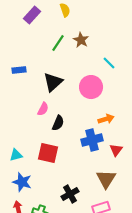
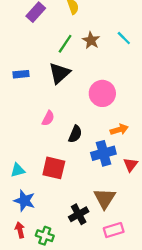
cyan line: (109, 63) -> (124, 38), moved
black triangle: (53, 82) -> (59, 73), moved
black semicircle: (58, 123) -> (75, 134), moved
brown triangle: (106, 179) -> (105, 198), moved

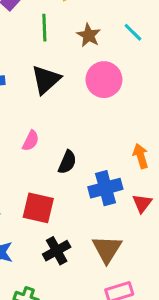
green line: (65, 44) -> (44, 28), moved, turned -36
pink circle: (102, 93) -> (104, 80), moved
orange arrow: (119, 130) -> (141, 156), moved, turned -90
black cross: (79, 214) -> (57, 251), moved

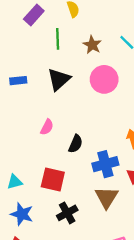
brown triangle: (107, 249) -> (107, 197), moved

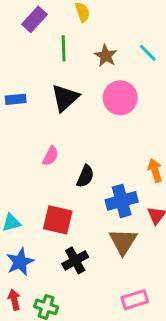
blue star: (22, 214) -> (20, 262), turned 30

